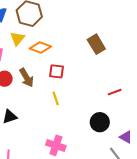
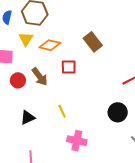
brown rectangle: (96, 44) -> (93, 42), moved
yellow line: (56, 98) -> (62, 111), moved

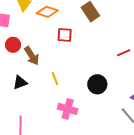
brown arrow: (40, 77) -> (32, 56), moved
black circle: (118, 112) -> (97, 84), moved

